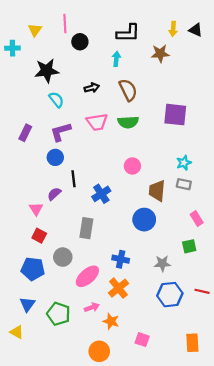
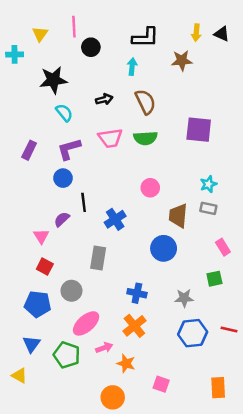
pink ellipse: (87, 276) -> (86, 323), moved

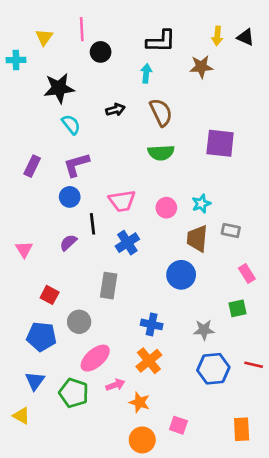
pink trapezoid: (110, 138) -> (122, 201), moved
cyan star: (208, 184) -> (201, 204), moved
pink triangle: (41, 236) -> (24, 249), moved
orange circle: (113, 397) -> (142, 440), moved

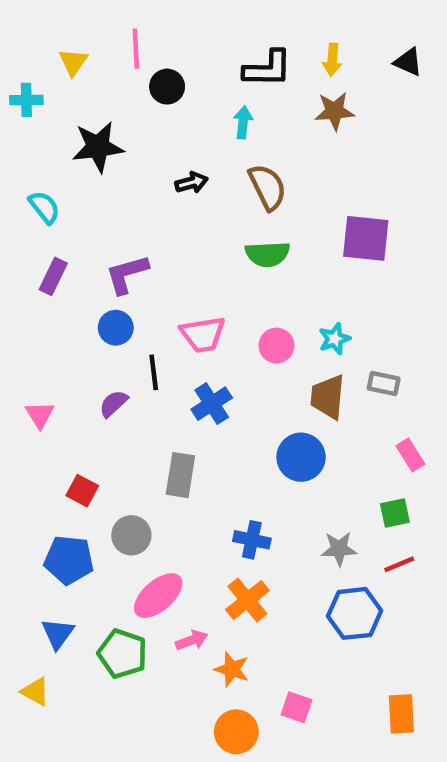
yellow arrow: (217, 36) -> (332, 60), moved
cyan semicircle: (71, 124) -> (44, 207), moved
red line: (254, 365) -> (399, 564), moved, turned -36

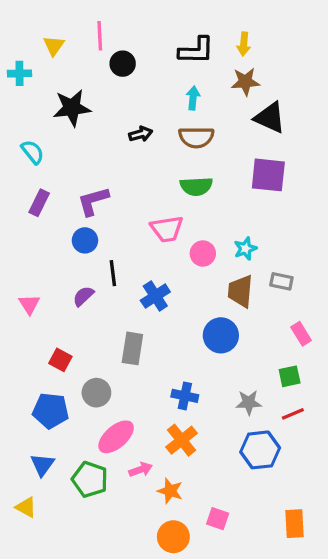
black triangle: (408, 62) -> (270, 118), moved, size x1.5
cyan arrow: (243, 122) -> (193, 98), moved
brown semicircle: (268, 187) -> (196, 137), turned 116
pink trapezoid: (203, 334) -> (167, 229), moved

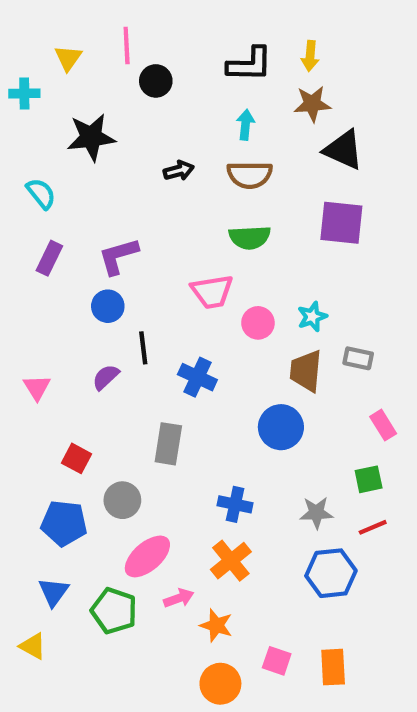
blue cross: (155, 296) -> (197, 377), turned -32
orange rectangle: (295, 524) -> (333, 667), moved

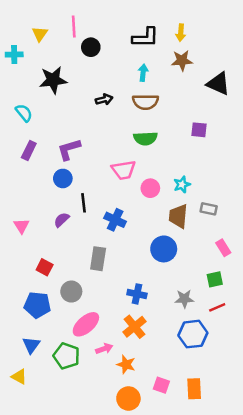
black triangle: (343, 150) -> (218, 84), moved
purple square: (341, 223) -> (199, 130), size x0.6

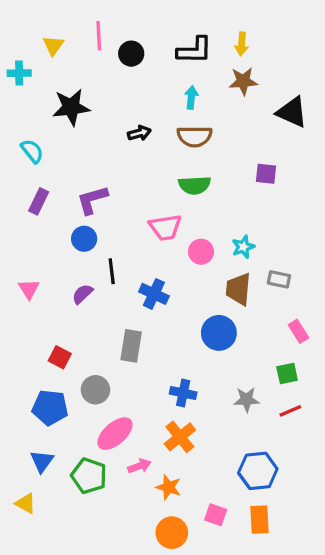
black circle: (91, 47) -> (131, 54), moved
pink triangle: (21, 226) -> (29, 289), moved
blue hexagon: (193, 334) -> (258, 471), moved

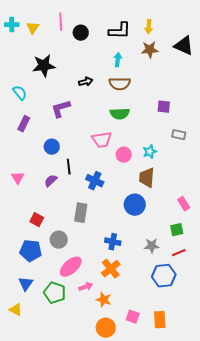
cyan cross: (19, 73) -> (12, 25), moved
black triangle: (292, 112) -> (184, 46), moved
purple L-shape: (92, 200) -> (61, 109), moved
gray rectangle: (279, 279) -> (179, 135), moved
blue hexagon: (258, 471) -> (164, 276), moved

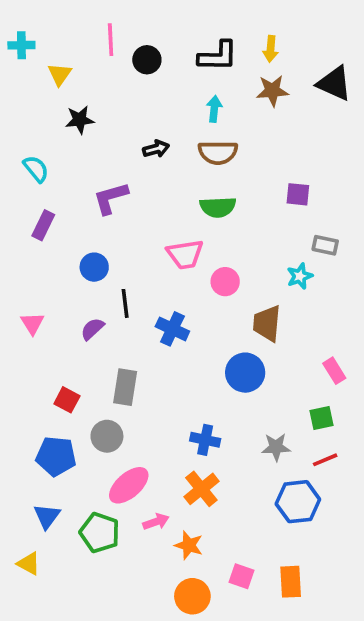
yellow triangle: (33, 28) -> (60, 74), moved
black star: (44, 66) -> (80, 120), size x0.7
cyan star: (150, 152) -> (300, 276), moved
gray rectangle: (81, 213) -> (125, 387), moved

